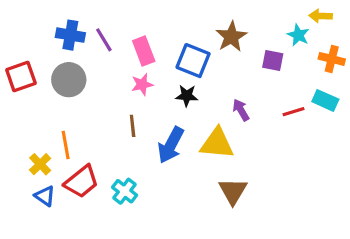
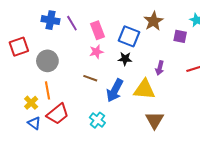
gray circle: (69, 80) -> (47, 61), moved
purple arrow: (241, 110) -> (160, 68), turned -136
brown line: (133, 126) -> (90, 78), turned -64
cyan cross: (125, 191) -> (97, 120), moved

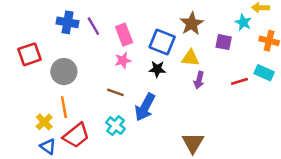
yellow triangle: (144, 89) -> (190, 58), moved, size x0.7
cyan cross: (97, 120) -> (115, 126), moved

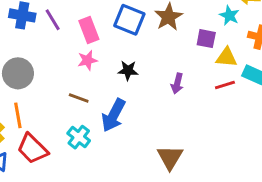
blue square: (162, 42) -> (129, 20), moved
yellow triangle: (190, 58) -> (226, 57), moved
red trapezoid: (76, 135) -> (32, 149), turned 84

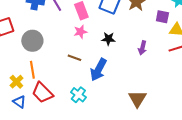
cyan cross: (79, 137) -> (78, 95), moved

